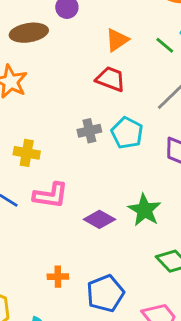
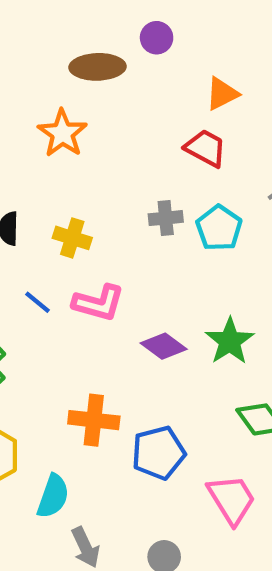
orange cross: (58, 277) -> (94, 420), size x1.6

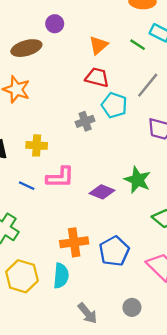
cyan pentagon: (219, 228) -> (114, 105), moved
cyan semicircle: (53, 496) -> (61, 276), moved

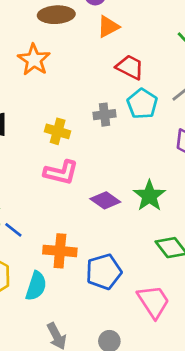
orange triangle: (98, 45) -> (108, 27), moved
yellow cross: (37, 145) -> (58, 131), moved
blue line: (27, 186) -> (13, 230), moved

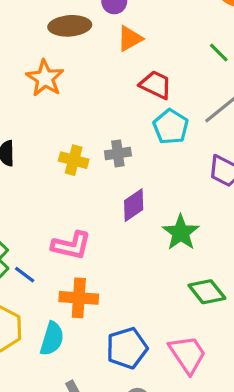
gray cross: (105, 115) -> (118, 153), moved
pink L-shape: (61, 172) -> (71, 245), moved
purple diamond: (105, 200) -> (134, 205), moved, turned -68
blue pentagon: (104, 272) -> (127, 348), moved

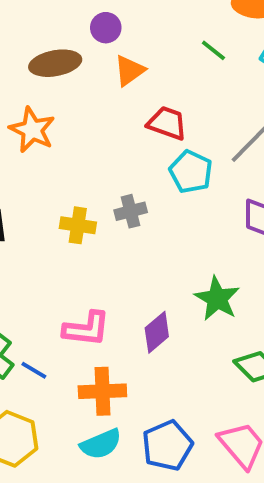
green line: (219, 53) -> (213, 50), moved
purple diamond: (134, 205) -> (157, 332), moved
cyan semicircle: (52, 339) -> (101, 444), moved, turned 56

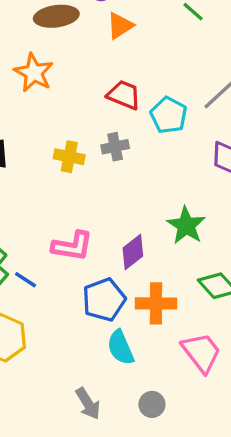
red trapezoid: (167, 123) -> (124, 95), moved
orange cross: (102, 391) -> (156, 303), moved
cyan semicircle: (101, 444) -> (121, 348), moved, turned 87
blue pentagon: (167, 446) -> (104, 300), moved

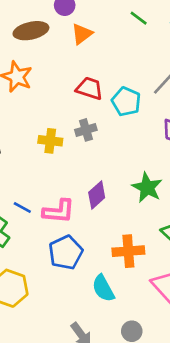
purple diamond: (133, 252) -> (97, 195), moved
blue line: (25, 280) -> (22, 207), moved
blue pentagon: (104, 300) -> (66, 252), moved

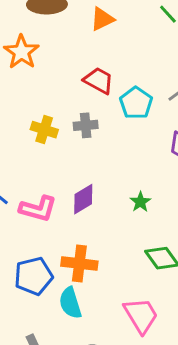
green star: (147, 188) -> (140, 202), size x0.6
orange cross: (128, 251) -> (79, 264), moved
blue pentagon: (66, 252) -> (34, 276), moved

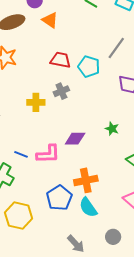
orange triangle: (102, 19) -> (50, 20), turned -42
purple diamond: (83, 199) -> (75, 139), turned 50

